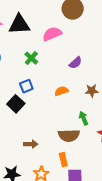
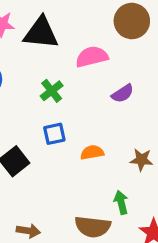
purple semicircle: (75, 63) -> (123, 93), moved
blue square: (26, 86) -> (54, 134), moved

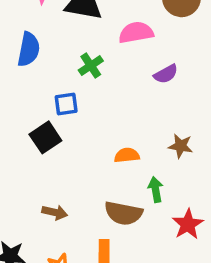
blue square: (54, 134) -> (66, 104), moved
orange semicircle: (92, 152) -> (127, 155), moved

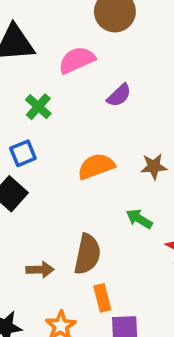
orange semicircle: (127, 155) -> (96, 166), moved, size x1.4
green arrow: (156, 190) -> (139, 219), turned -35
brown semicircle: (123, 213) -> (87, 254), moved, turned -75

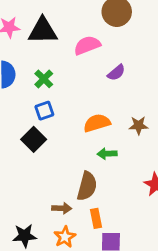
green cross: (38, 107) -> (44, 79), moved
green arrow: (139, 219) -> (107, 154), moved, turned -36
brown arrow: (40, 270) -> (62, 208), moved

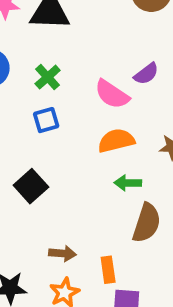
pink semicircle: (87, 45) -> (112, 94), moved, turned -128
black square: (34, 139) -> (31, 186), moved
brown semicircle: (87, 186) -> (147, 223), moved

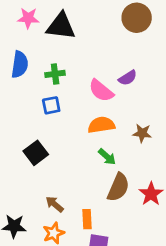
green cross: (48, 77) -> (55, 74), turned 30
green arrow: (128, 183) -> (107, 157), turned -144
brown arrow: (62, 253) -> (55, 204), turned -150

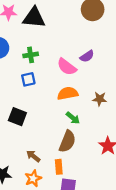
black square: (36, 153) -> (17, 117), turned -30
brown semicircle: (118, 187) -> (67, 141), moved

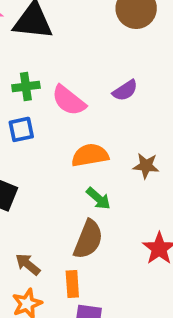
pink semicircle: (67, 67) -> (69, 101), moved

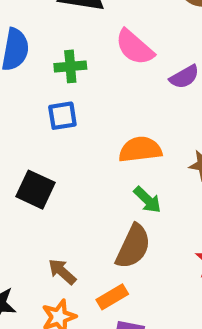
pink semicircle: (69, 101) -> (135, 47), moved
orange rectangle: (72, 284) -> (112, 297), turned 60

